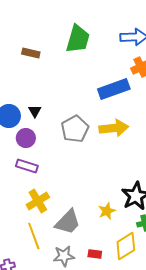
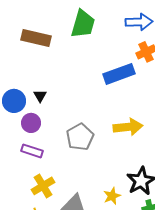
brown rectangle: (31, 53) -> (36, 38), size x1.6
yellow arrow: (114, 128) -> (128, 127), moved
gray pentagon: (75, 129) -> (80, 137), moved

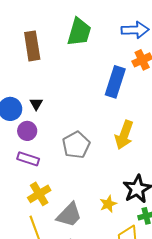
brown rectangle: (36, 38) -> (32, 46), turned 68
blue rectangle: (119, 74) -> (115, 82), turned -52
yellow arrow: (128, 127) -> (124, 135), turned 116

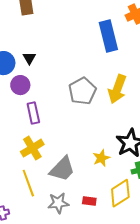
blue rectangle: (115, 82) -> (108, 36), turned -32
gray pentagon: (76, 145) -> (82, 91), moved
purple rectangle: (28, 159) -> (33, 113), moved, turned 60

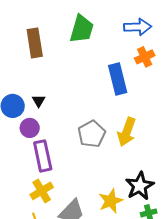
purple rectangle: (33, 113) -> (43, 156), size x1.4
yellow star: (101, 158) -> (111, 201), size x1.4

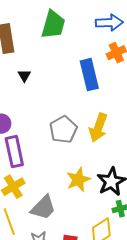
black triangle: (39, 101) -> (24, 76), moved
yellow star: (111, 201) -> (78, 180), moved

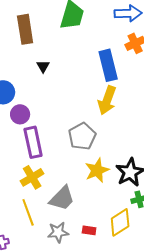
yellow arrow: (98, 128) -> (107, 100), moved
gray pentagon: (63, 130) -> (82, 136), moved

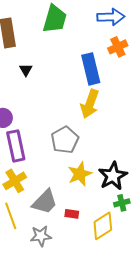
red rectangle: (89, 230) -> (72, 214), moved

